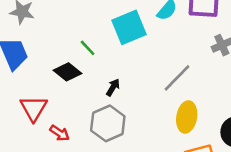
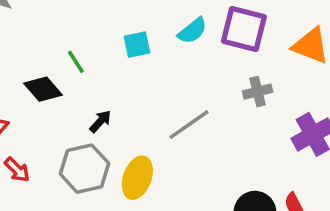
cyan square: (129, 27) -> (137, 45), size x0.6
yellow ellipse: (187, 117) -> (137, 178), moved

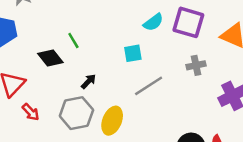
cyan square: (137, 45) -> (133, 53), moved

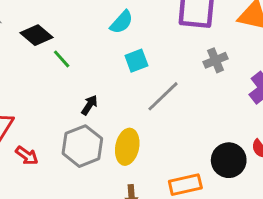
cyan semicircle: (153, 22) -> (122, 22), moved
black diamond: (50, 58) -> (37, 35), moved

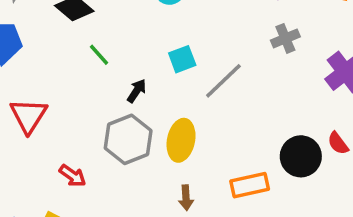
green line: (62, 59) -> (99, 55), moved
cyan square: (136, 61) -> (182, 59), moved
red arrow: (27, 156) -> (72, 176), moved

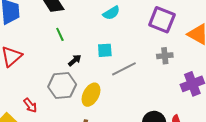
red arrow: (72, 176) -> (30, 105), moved

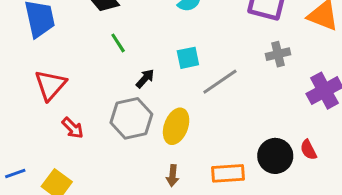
red arrow: (30, 105) -> (73, 128), moved

